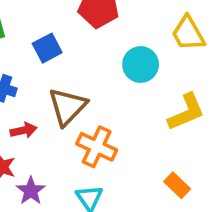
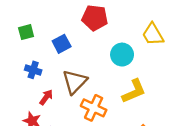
yellow L-shape: (186, 112) -> (134, 91), moved
red arrow: (23, 130) -> (46, 97), turned -42

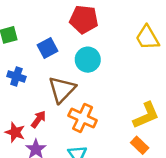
cyan circle: (122, 55) -> (88, 60), moved
yellow L-shape: (134, 91) -> (146, 115), moved
red arrow: (46, 97) -> (38, 119), moved

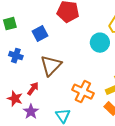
cyan circle: (88, 60) -> (100, 43), moved
orange cross: (83, 118) -> (83, 92), moved

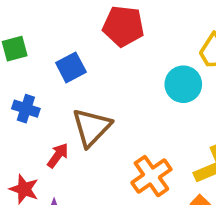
red arrow: (33, 89) -> (58, 155), moved
orange cross: (83, 92) -> (151, 176), turned 30

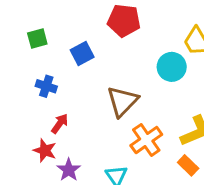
brown triangle: (91, 127) -> (122, 101), moved
red arrow: (58, 155) -> (60, 124), moved

